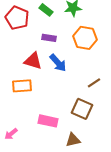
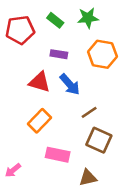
red pentagon: (17, 18) -> (20, 30), turned -30
brown line: (94, 83) -> (89, 112), moved
orange rectangle: (22, 86) -> (40, 121), moved, turned -42

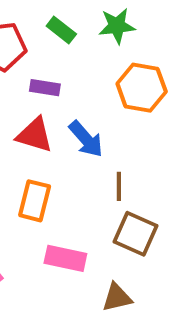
purple rectangle: (59, 54) -> (45, 88), moved
brown line: (89, 112) -> (119, 186), turned -56
orange rectangle: (40, 121) -> (35, 201), turned -30

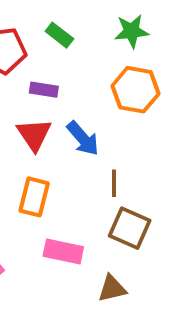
green star: (117, 26) -> (132, 31), moved
red triangle: (35, 135) -> (34, 135), turned 39

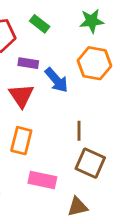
blue arrow: (83, 138) -> (56, 80), moved

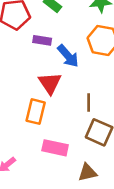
red triangle: (21, 96) -> (50, 83), moved

